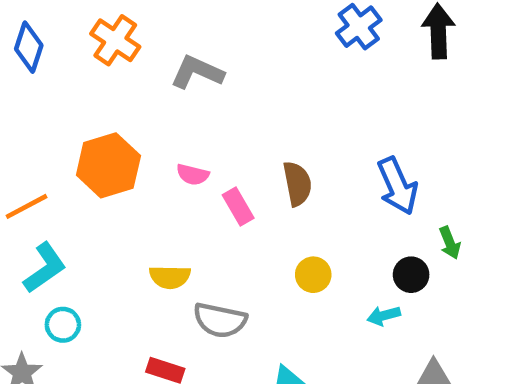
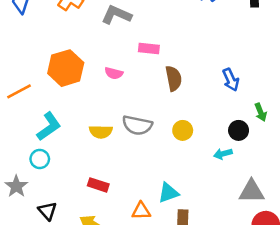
blue arrow: (397, 186) -> (231, 80), size x0.7
pink rectangle: (238, 206) -> (149, 49), moved, turned -54
cyan L-shape: (45, 268) -> (49, 126), moved
gray semicircle: (220, 320) -> (137, 125), moved

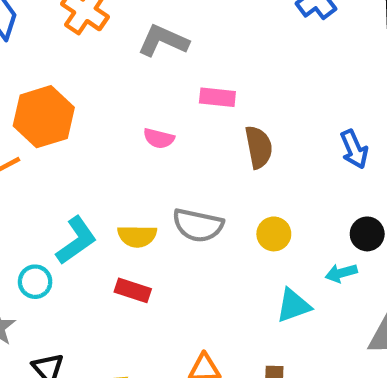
orange hexagon: (66, 68) -> (44, 117), moved
cyan L-shape: (49, 126) -> (76, 240), moved
red rectangle: (98, 185) -> (133, 290), moved
cyan triangle: (168, 193) -> (293, 306), moved

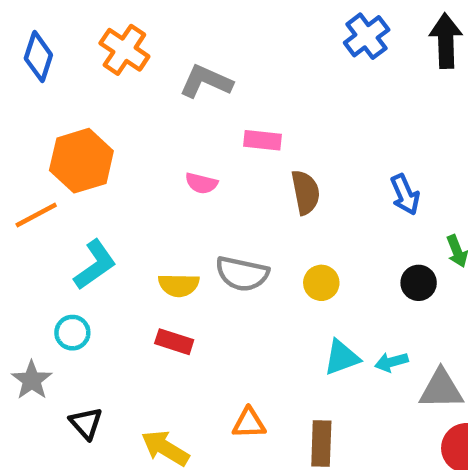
cyan L-shape: (76, 240) -> (95, 265), moved
cyan arrow: (341, 273) -> (391, 362), moved

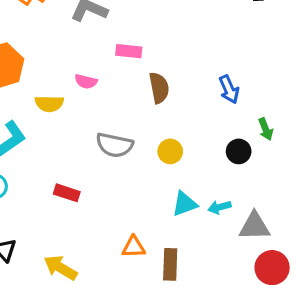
yellow semicircle: (179, 285) -> (49, 104), moved
orange triangle: (249, 423) -> (134, 247), moved

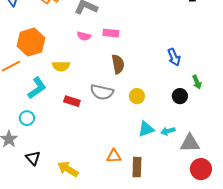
pink semicircle: (86, 81) -> (84, 36), moved
brown semicircle: (159, 88) -> (118, 64), moved
red rectangle: (67, 193) -> (72, 101), moved

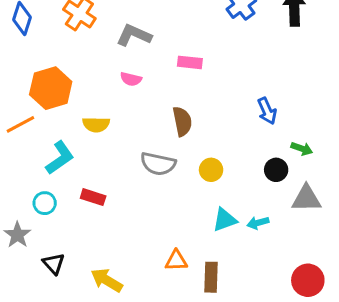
pink rectangle: (111, 33) -> (190, 62), moved
green arrow: (197, 82) -> (302, 149), turned -48
red rectangle: (72, 101) -> (93, 197), moved
gray triangle: (190, 143) -> (306, 199), moved

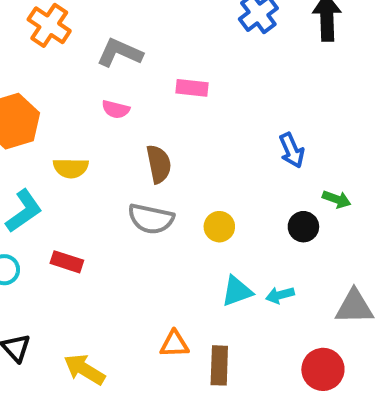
brown semicircle: (182, 121) -> (159, 164), moved
gray triangle: (306, 199) -> (354, 307), moved
red circle: (308, 280) -> (323, 369), moved

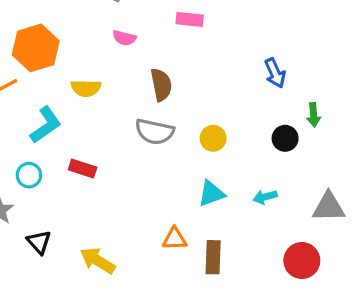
green arrow: (337, 199) -> (314, 115), turned 65
cyan triangle: (237, 291) -> (211, 194), moved

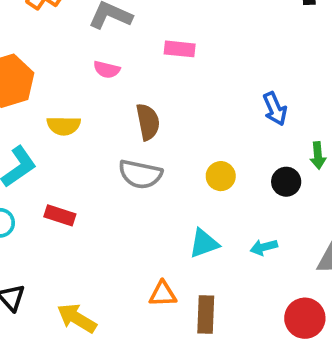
yellow circle: (213, 138) -> (221, 176), moved

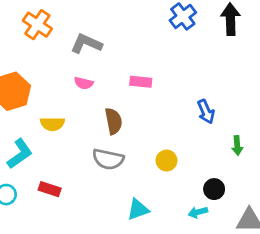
pink rectangle: (180, 49) -> (141, 82), moved
black circle: (286, 182) -> (214, 189), moved
cyan triangle: (204, 243) -> (138, 209), moved

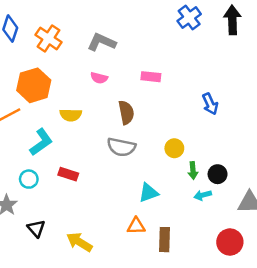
orange cross: (37, 25) -> (49, 38), moved
green arrow: (237, 146) -> (193, 170), moved

